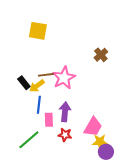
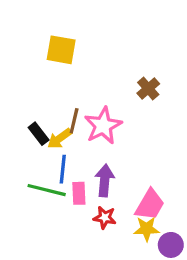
brown cross: (101, 55) -> (148, 89), moved
brown line: (46, 75) -> (74, 121), turned -70
green line: (29, 140) -> (47, 190), moved, turned 55
yellow star: (100, 142) -> (147, 229), moved

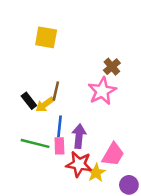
pink star: (103, 126) -> (102, 91), moved
blue line: (63, 169) -> (59, 126), moved
red star: (105, 218) -> (79, 164), size x1.5
yellow star: (147, 229) -> (96, 173), moved, turned -30

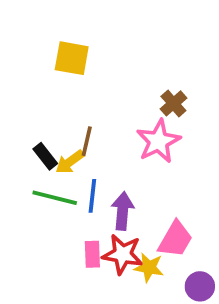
green line: (35, 143) -> (55, 198), moved
pink rectangle: (59, 146) -> (92, 254), moved
yellow star: (96, 173) -> (149, 268), turned -30

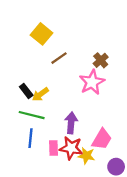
yellow square: (72, 58) -> (41, 34), turned 30
brown line: (87, 141) -> (59, 58), moved, turned 42
blue line: (92, 196) -> (31, 138), moved

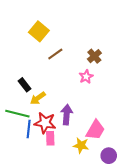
pink star: (92, 82) -> (86, 77), size x0.6
yellow arrow: (40, 94) -> (38, 98), moved
green line: (32, 115) -> (17, 114), moved
red star: (71, 148) -> (45, 123), moved

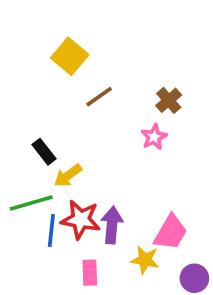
green line: (17, 114) -> (31, 203), turned -30
purple arrow: (67, 115) -> (112, 225), moved
pink rectangle: (50, 138) -> (90, 273), moved

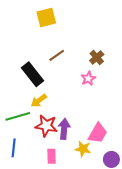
yellow square: (70, 56) -> (46, 17), moved, turned 36
black rectangle: (44, 152) -> (33, 74), moved, size x1.6
blue line: (51, 231) -> (14, 148), moved

